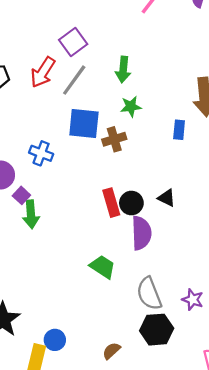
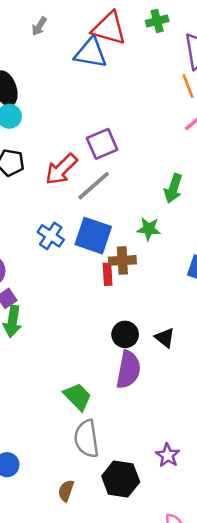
green arrow: (123, 70) -> (173, 188), moved
blue cross: (41, 153) -> (51, 236), moved
red rectangle: (111, 203) -> (108, 274), moved, size x0.7
gray semicircle: (149, 294) -> (87, 439), moved
brown semicircle: (111, 351) -> (66, 491), turned -42

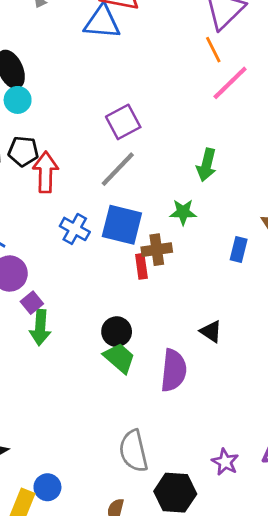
red arrow: (61, 169) -> (46, 172), moved, turned 140
black circle: (125, 334) -> (117, 332), moved
green trapezoid: (77, 397) -> (119, 358), moved

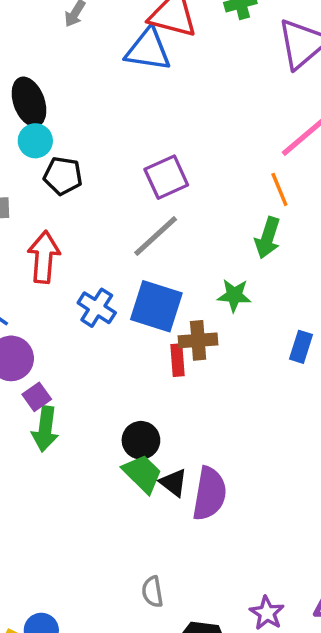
orange line: (213, 50) -> (279, 189), moved
black pentagon: (23, 151) -> (63, 176), moved
red arrow: (46, 172) -> (44, 257), moved
black triangle: (211, 331) -> (173, 483), moved
gray semicircle: (133, 451) -> (152, 592), size x0.6

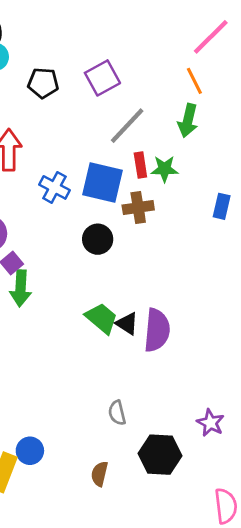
black pentagon: (63, 176) -> (43, 83), moved
gray line: (156, 236) -> (127, 126), moved
red rectangle: (178, 360) -> (140, 165), moved
black circle: (141, 440) -> (98, 239), moved

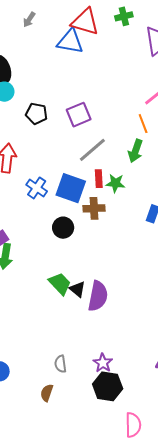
gray semicircle: (117, 413) -> (60, 364), moved
purple star: (210, 423) -> (103, 363), moved
black hexagon: (160, 455) -> (108, 386), moved

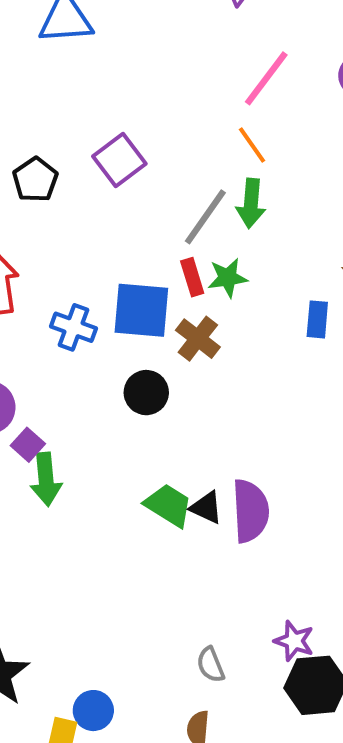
black pentagon: (36, 114) -> (35, 180), turned -30
gray line: (92, 150) -> (205, 217), moved
brown cross: (94, 208) -> (198, 339), turned -35

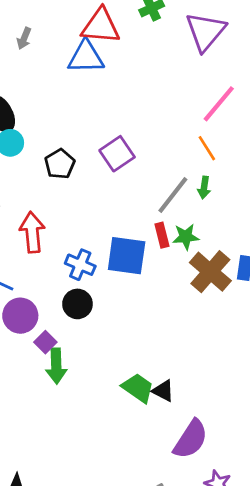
green arrow: (251, 203) -> (204, 187), size x0.7
brown cross: (198, 339) -> (210, 272), moved, size x1.4
black circle: (146, 393) -> (77, 304), moved
purple semicircle: (250, 511) -> (191, 439), moved, turned 33

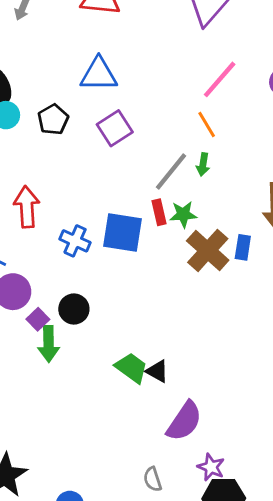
blue triangle: (86, 57) -> (99, 74), moved
black pentagon: (60, 164) -> (53, 119), moved
black circle: (77, 304) -> (74, 309), moved

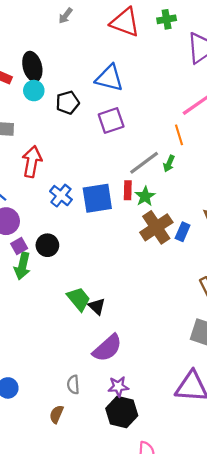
green star: (183, 214) -> (145, 196), turned 30
blue square: (122, 232) -> (97, 198), turned -32
purple star: (211, 467) -> (118, 387), turned 30

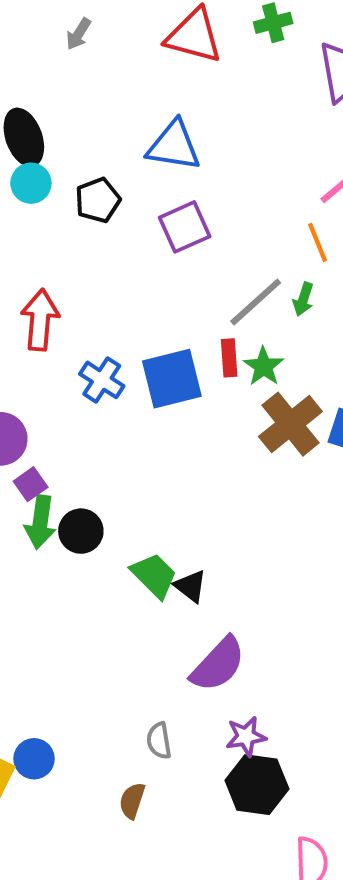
black circle: (47, 245) -> (81, 531), moved

